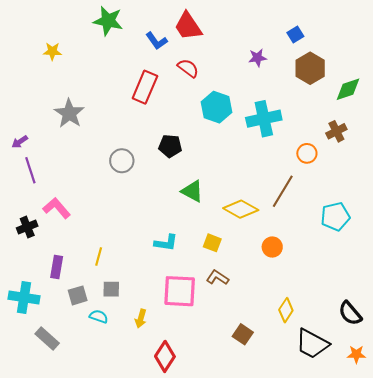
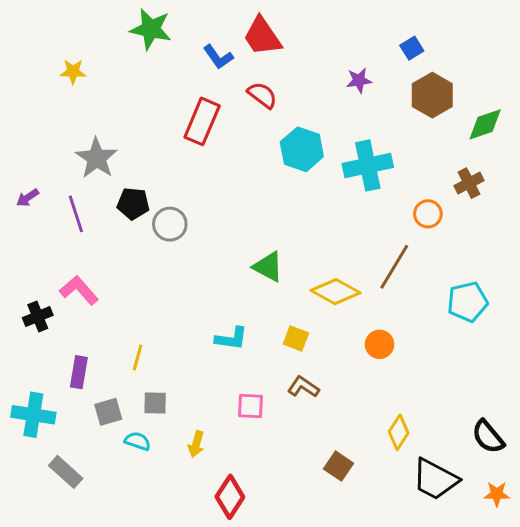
black pentagon: (170, 146) -> (133, 204), moved
purple line: (30, 170) -> (76, 214), moved
pink square: (180, 291) -> (250, 406), size x0.6

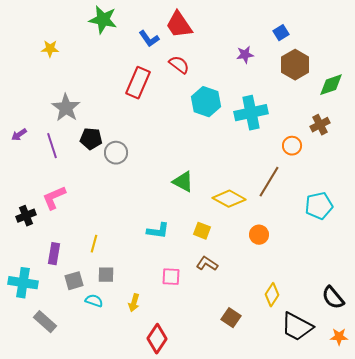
pink L-shape: (79, 290) -> (54, 198), turned -72

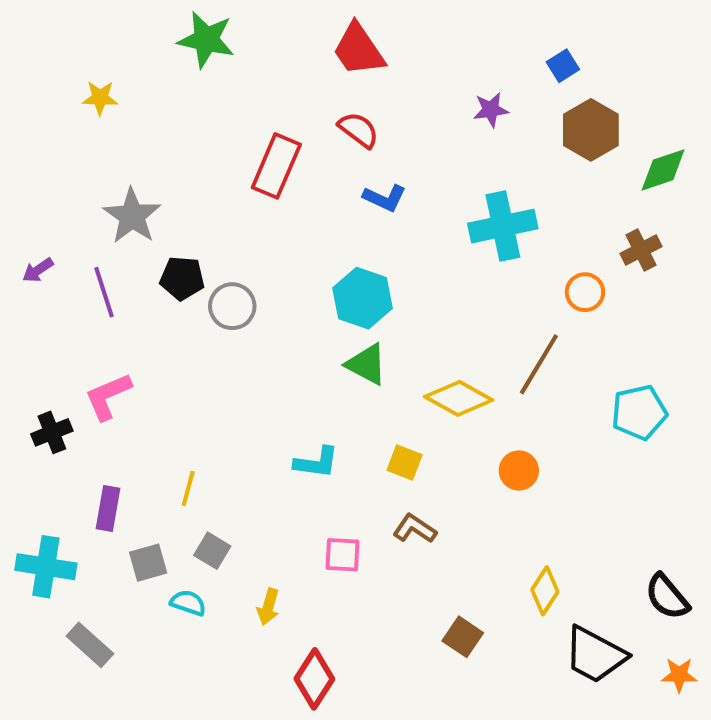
blue L-shape: (149, 39) -> (385, 198), moved, turned -30
cyan hexagon: (206, 102) -> (363, 298), moved
gray square: (106, 275) -> (212, 551), turned 30

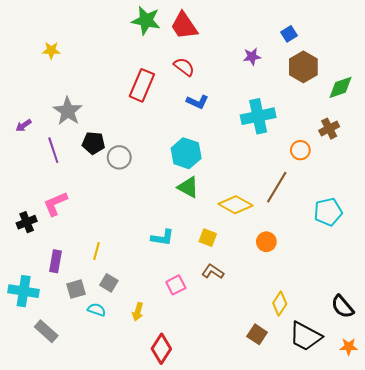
green star: (206, 40) -> (146, 21), moved
purple arrow: (38, 270) -> (24, 125), moved
pink square: (342, 555) -> (176, 285), turned -30
brown square: (463, 637) -> (257, 334), moved

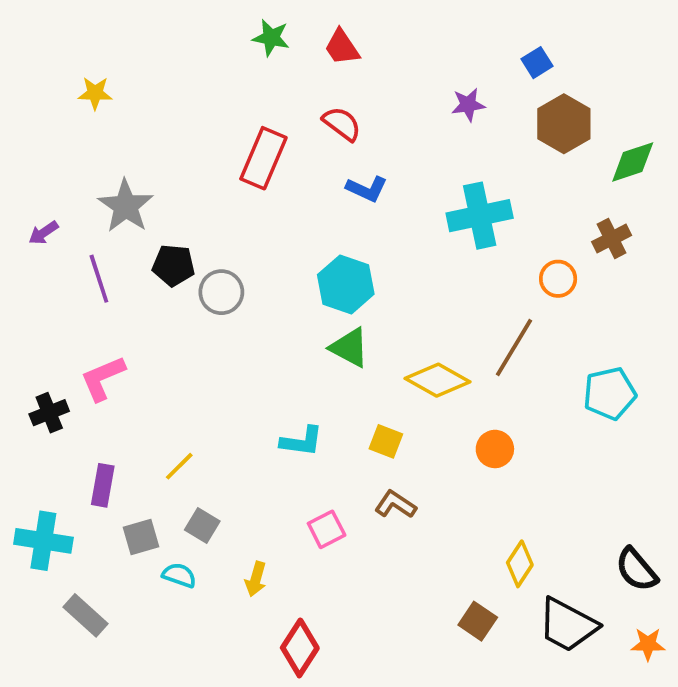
green star: (146, 21) -> (271, 38), size x0.7
red trapezoid: (184, 26) -> (342, 47), size x0.7
yellow line: (97, 251) -> (179, 466), turned 30

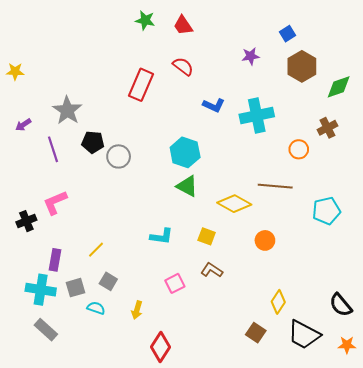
yellow star: (95, 93) -> (15, 72), moved
blue L-shape: (367, 189) -> (214, 105), moved
brown line: (514, 348) -> (275, 186), turned 64
cyan cross: (43, 541) -> (41, 290), moved

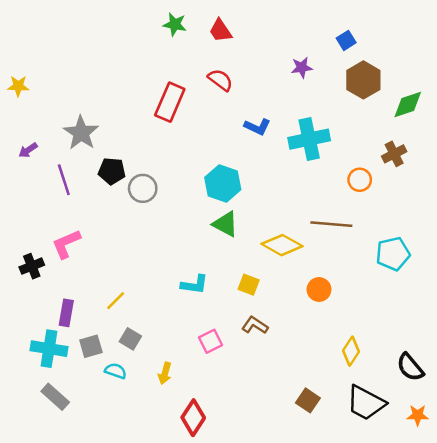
yellow diamond: (278, 302) -> (351, 351), moved

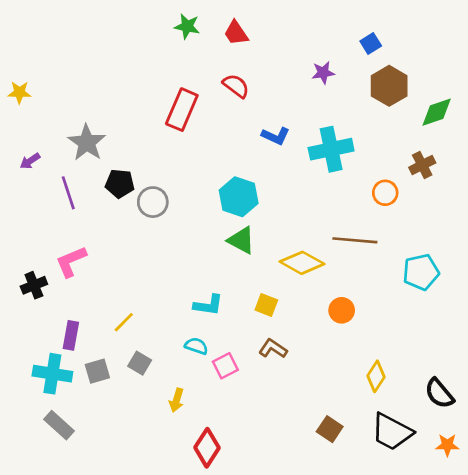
cyan semicircle: (116, 371) -> (196, 346), moved

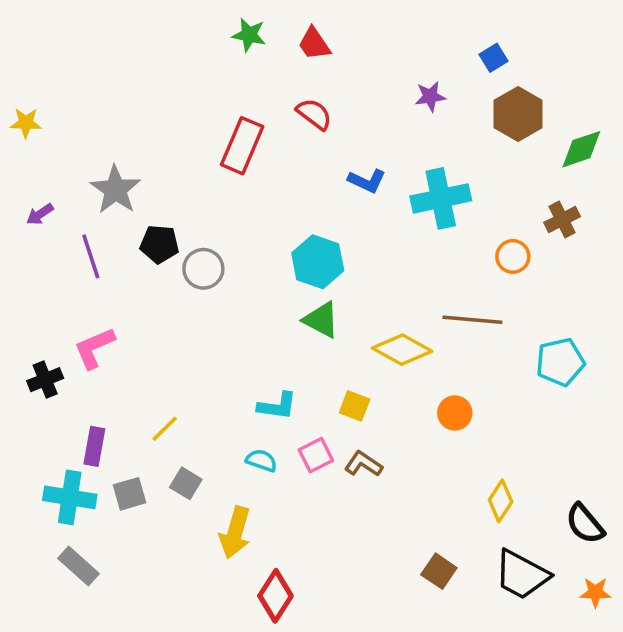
pink square: (225, 366) -> (316, 455), moved
yellow arrow: (177, 400) -> (235, 533), size x1.6

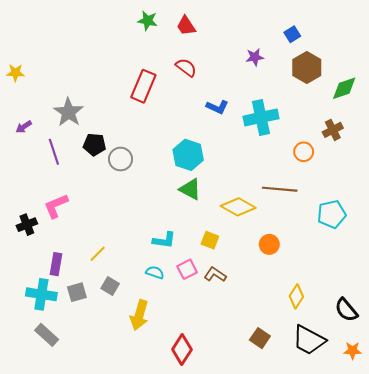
red diamond: (275, 596) -> (182, 349), moved

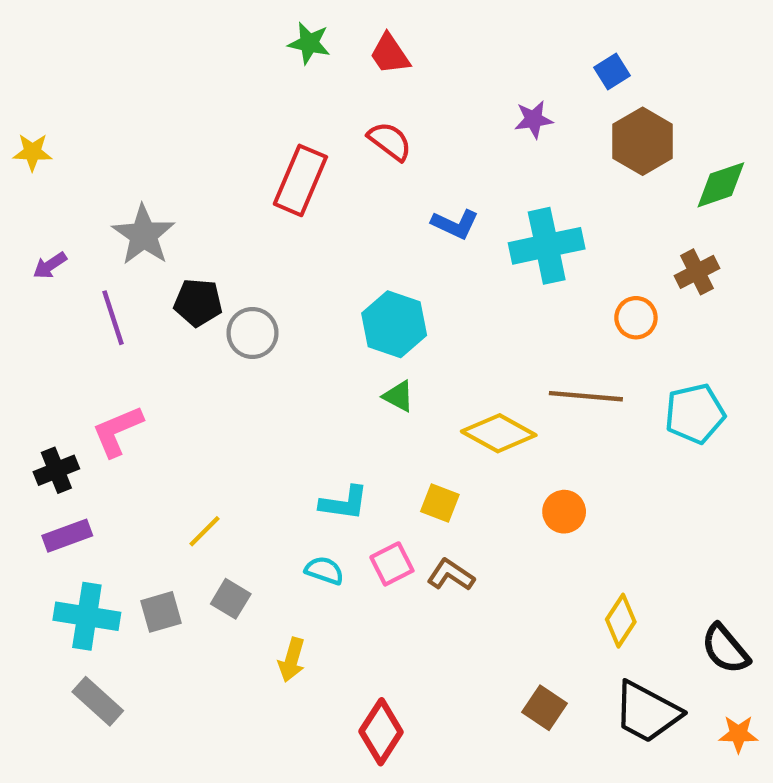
green triangle: (190, 189) -> (398, 396), size x0.7
cyan pentagon: (332, 214) -> (695, 414), moved
purple rectangle: (56, 264) -> (67, 536), moved, turned 60
yellow arrow: (139, 315) -> (292, 660), size x0.7

